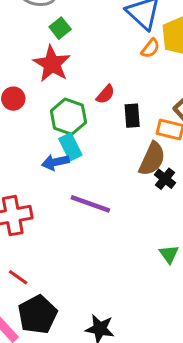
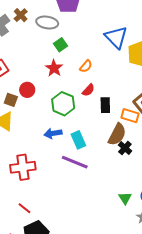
orange semicircle: (150, 48) -> (86, 66), moved
red star: (52, 64) -> (54, 68), size x0.7
cyan rectangle: (70, 147) -> (78, 140), moved

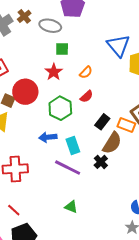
green square: (61, 45) -> (62, 49), turned 32
red circle: (27, 90) -> (25, 92), size x1.6
black rectangle: (105, 105) -> (102, 122), moved, turned 35
black cross: (125, 148) -> (101, 162), moved
green triangle: (125, 198) -> (71, 207), moved, turned -40

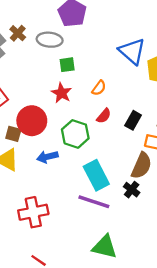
black rectangle: (102, 122) -> (133, 120), moved
blue arrow: (48, 137) -> (47, 157), moved
cyan rectangle: (73, 146) -> (96, 175), size x1.4
green triangle: (71, 207) -> (105, 247), size x1.6

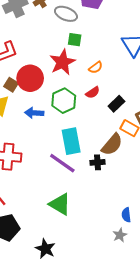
red star: (61, 93) -> (62, 62), size x1.4
black cross: (132, 190) -> (97, 162), turned 32

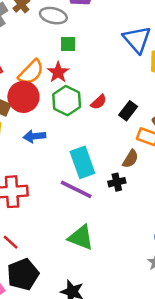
red star: (62, 62) -> (58, 72), size x0.7
orange semicircle: (96, 67) -> (31, 72), moved, size x1.6
green hexagon: (64, 101) -> (67, 101), moved
brown semicircle: (112, 145) -> (130, 159), size x0.7

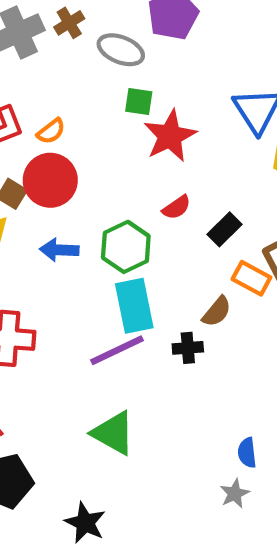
orange semicircle: (31, 72) -> (51, 131), moved, size x0.6
red star: (58, 72) -> (170, 136), moved, size x1.4
green hexagon: (67, 101) -> (126, 247), moved
purple line: (76, 189) -> (117, 350), turned -60

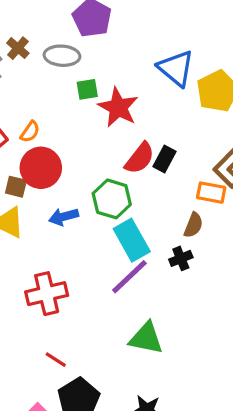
red semicircle: (177, 207) -> (140, 158), size x1.5
black rectangle: (225, 229) -> (164, 159), moved

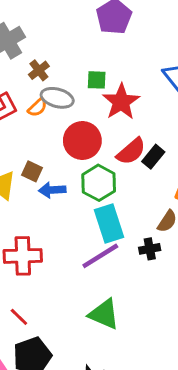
brown cross: (18, 48) -> (39, 70), moved
gray ellipse: (62, 56) -> (57, 98), moved
red circle: (41, 168) -> (82, 141), moved
brown square: (16, 187) -> (32, 171), moved

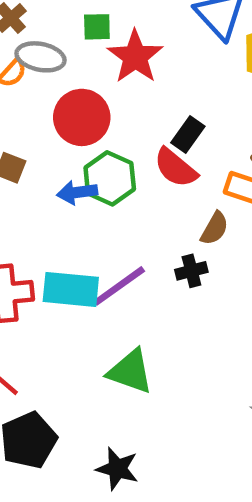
red semicircle: (131, 151) -> (176, 168), moved, turned 84
blue arrow: (52, 190) -> (77, 192), moved
cyan rectangle: (109, 223) -> (71, 289), moved, turned -63

